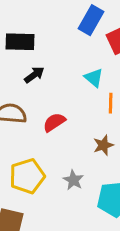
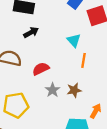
gray star: (73, 180) -> (52, 90), moved

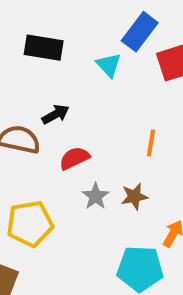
black arrow: (31, 32) -> (55, 114), moved
cyan triangle: (74, 40) -> (109, 65), moved

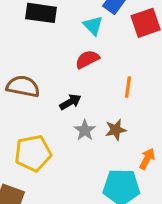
black arrow: (55, 114) -> (70, 102), moved
red semicircle: (74, 158) -> (87, 59), moved

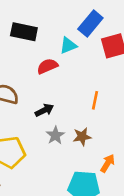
cyan triangle: (93, 26) -> (68, 45), turned 48
red semicircle: (87, 59) -> (47, 66), moved

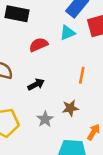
cyan triangle: (68, 45) -> (67, 33), moved
gray star: (55, 135) -> (45, 119), moved

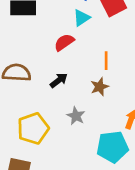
red semicircle: (38, 45) -> (64, 42), moved
brown star: (70, 108) -> (100, 87), moved

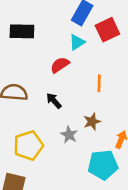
black arrow: (59, 80) -> (54, 101), turned -96
brown star: (100, 87) -> (92, 122), moved

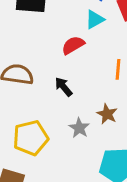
brown star: (92, 122) -> (107, 114), turned -30

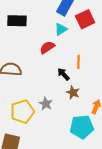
black arrow: (64, 87) -> (63, 74), moved
gray star: (79, 128) -> (46, 104), moved

